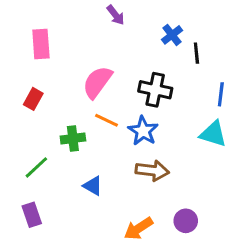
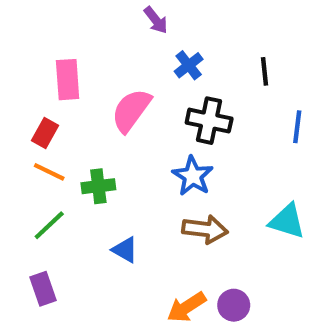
blue cross: (172, 35) -> (189, 65), moved
pink rectangle: (41, 44) -> (68, 80), moved
orange line: (106, 120) -> (49, 172), moved
cyan triangle: (213, 134) -> (287, 221), moved
purple circle: (186, 221) -> (234, 305), moved

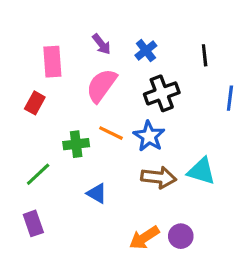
purple arrow: (156, 20) -> (101, 44), moved
black cross: (209, 121) -> (162, 93), turned -32
orange line: (49, 172) -> (111, 133), moved
cyan triangle: (287, 221) -> (201, 171), moved

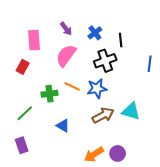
black line: (205, 55) -> (121, 40), moved
blue star: (149, 136) -> (97, 89), turned 30
brown arrow: (159, 177) -> (103, 115), turned -35

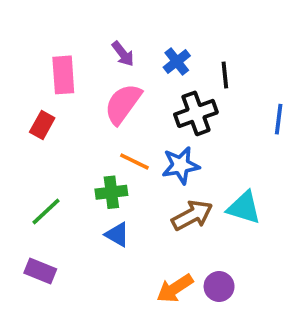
green cross: (50, 94) -> (111, 192), moved
purple rectangle: (22, 145) -> (40, 271), turned -49

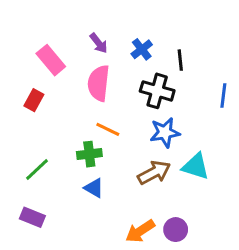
pink rectangle: (63, 75) -> (51, 60), turned -36
pink semicircle: (123, 104) -> (99, 83), turned -30
black cross: (196, 113) -> (157, 91), turned 36
blue star: (181, 165) -> (165, 132), moved

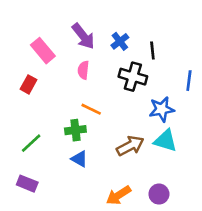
purple arrow: (99, 43) -> (83, 36), size x1.5
pink semicircle: (99, 83) -> (83, 70), size x0.6
blue star: (165, 132) -> (162, 109), moved
purple circle: (176, 230) -> (159, 194), moved

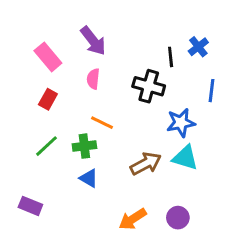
blue cross: (120, 41) -> (198, 47), moved
red rectangle: (29, 84) -> (48, 99), moved
green line: (31, 143) -> (46, 146), moved

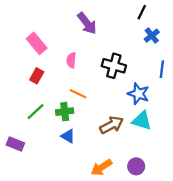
purple arrow: (93, 41) -> (87, 23), moved
black line: (171, 57) -> (142, 12), moved, turned 32
blue star: (181, 123) -> (138, 94), turned 30
purple rectangle: (30, 206) -> (15, 144), moved

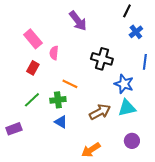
pink semicircle: (71, 60) -> (54, 53), moved
cyan triangle: (142, 121) -> (127, 108), turned -30
purple rectangle: (15, 144) -> (14, 129), turned -42
purple circle: (136, 166) -> (132, 141), moved

